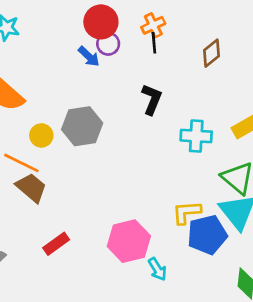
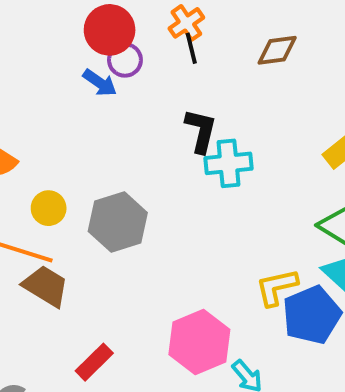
brown diamond: (211, 53) -> (277, 50), turned 40
gray hexagon: (82, 126) -> (118, 222), moved
cyan cross: (196, 136) -> (229, 163), moved

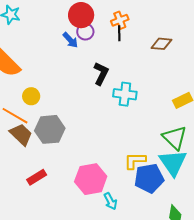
black L-shape: (201, 131) -> (101, 74), moved
gray hexagon: (118, 222) -> (50, 129), moved

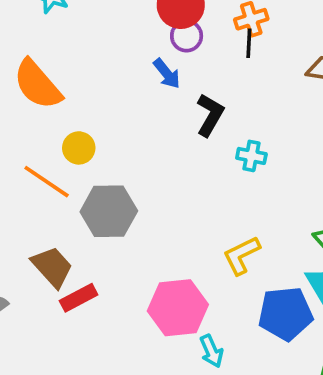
blue arrow: (70, 40) -> (167, 74), moved
cyan cross: (125, 94) -> (251, 156), size x0.7
brown trapezoid: (21, 134) -> (52, 267), moved
yellow L-shape: (135, 161) -> (241, 255), moved, turned -30

